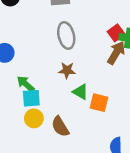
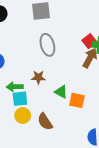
brown star: (67, 70) -> (38, 77), moved
green arrow: (26, 84) -> (15, 87), turned -42

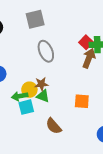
green triangle: (61, 92) -> (43, 96), moved
yellow circle: (23, 116) -> (29, 90), moved

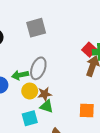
gray ellipse: (46, 51) -> (38, 68), moved, turned 45
yellow circle: (29, 90) -> (30, 91), moved
green arrow: (20, 96) -> (20, 75), moved

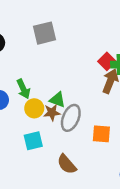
gray ellipse: (38, 68) -> (71, 118), moved
green arrow: (20, 75) -> (23, 89), turned -105
green triangle: (47, 106) -> (58, 100), moved

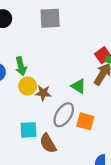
green triangle: (58, 100) -> (78, 86), moved
gray ellipse: (71, 118) -> (64, 115), moved
cyan square: (33, 141) -> (28, 130), moved

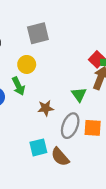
yellow circle: (28, 86) -> (27, 64), moved
green triangle: (78, 86) -> (79, 95), turned 35

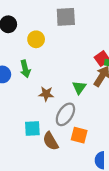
gray square: (38, 33) -> (66, 17), moved
yellow circle: (27, 64) -> (36, 39), moved
orange square: (93, 128) -> (79, 135), moved

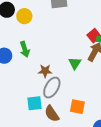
yellow circle: (36, 39) -> (24, 16), moved
gray ellipse: (65, 114) -> (52, 88), moved

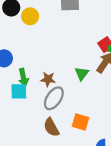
green arrow: (25, 49) -> (23, 77), moved
cyan square: (35, 103) -> (19, 91), moved

